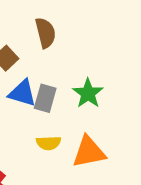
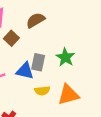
brown semicircle: (45, 33) -> (36, 20), turned -102
blue triangle: (22, 93) -> (25, 71), moved

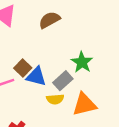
brown square: (11, 38) -> (23, 68), moved
gray rectangle: (38, 62) -> (63, 81), moved, turned 35

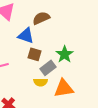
brown square: (23, 68) -> (35, 54), moved, turned -32
blue triangle: (36, 76) -> (26, 36), moved

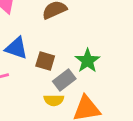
blue triangle: (26, 36) -> (16, 48), moved

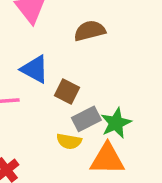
green star: (87, 61) -> (116, 123), moved

